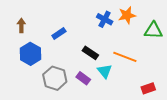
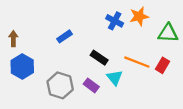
brown arrow: (21, 25) -> (13, 39), moved
blue hexagon: (30, 54) -> (22, 66), moved
red rectangle: (148, 88) -> (162, 65), moved, turned -40

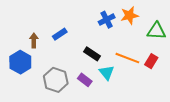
blue cross: (115, 21) -> (107, 20), turned 35
brown arrow: (13, 39) -> (34, 40), moved

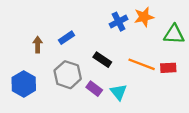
red rectangle: (151, 61) -> (168, 68), turned 56
blue hexagon: (20, 62) -> (24, 84), moved
cyan triangle: (107, 73) -> (118, 92), moved
gray hexagon: (56, 80) -> (68, 75), moved

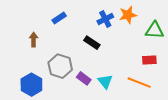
blue rectangle: (67, 38) -> (59, 18), moved
black rectangle: (102, 60) -> (92, 43), moved
orange line: (142, 64) -> (139, 83), moved
blue hexagon: (24, 84) -> (31, 85), moved

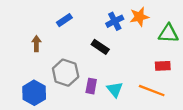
purple rectangle: (84, 78) -> (91, 86), turned 64

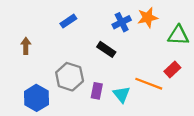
brown arrow: (36, 44) -> (26, 46), moved
red rectangle: (163, 66) -> (172, 70), turned -40
orange line: (152, 91) -> (149, 84), moved

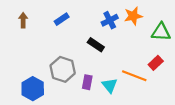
brown arrow: (26, 46) -> (23, 20), moved

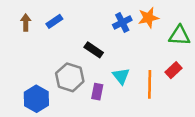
blue rectangle: (62, 19) -> (54, 21), moved
black rectangle: (96, 45) -> (94, 50), moved
orange line: (134, 76) -> (150, 84), turned 70
cyan triangle: (110, 85) -> (121, 76), moved

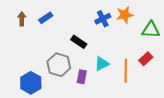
cyan triangle: (121, 76) -> (102, 64), turned 42

